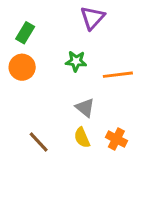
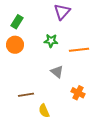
yellow semicircle: (82, 138) -> (44, 111), moved
brown line: (39, 142) -> (26, 95), turned -56

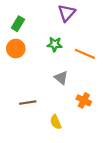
orange line: (79, 50) -> (85, 54), turned 30
yellow semicircle: (44, 111) -> (56, 122), moved

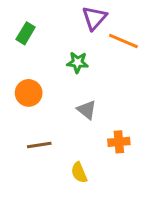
orange circle: (16, 49) -> (29, 93), moved
orange line: (85, 54) -> (123, 41), moved
orange cross: (84, 100) -> (119, 142), turned -32

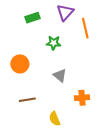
green rectangle: (26, 33) -> (33, 18), moved, turned 40
orange line: (123, 41) -> (85, 28), turned 54

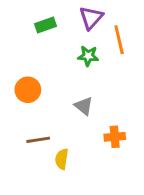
green star: (54, 43) -> (88, 56), moved
yellow semicircle: (55, 119) -> (62, 159), moved, turned 32

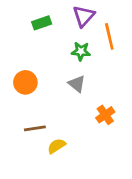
gray triangle: (84, 106) -> (77, 84), moved
orange cross: (115, 137) -> (105, 115), moved, turned -30
yellow semicircle: (62, 159) -> (57, 146), turned 48

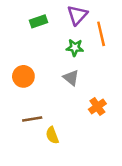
yellow semicircle: (57, 146) -> (52, 135), turned -78

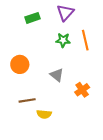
orange line: (101, 34) -> (85, 40), moved
gray triangle: (71, 78) -> (57, 75), moved
yellow semicircle: (52, 135) -> (44, 114), turned -64

